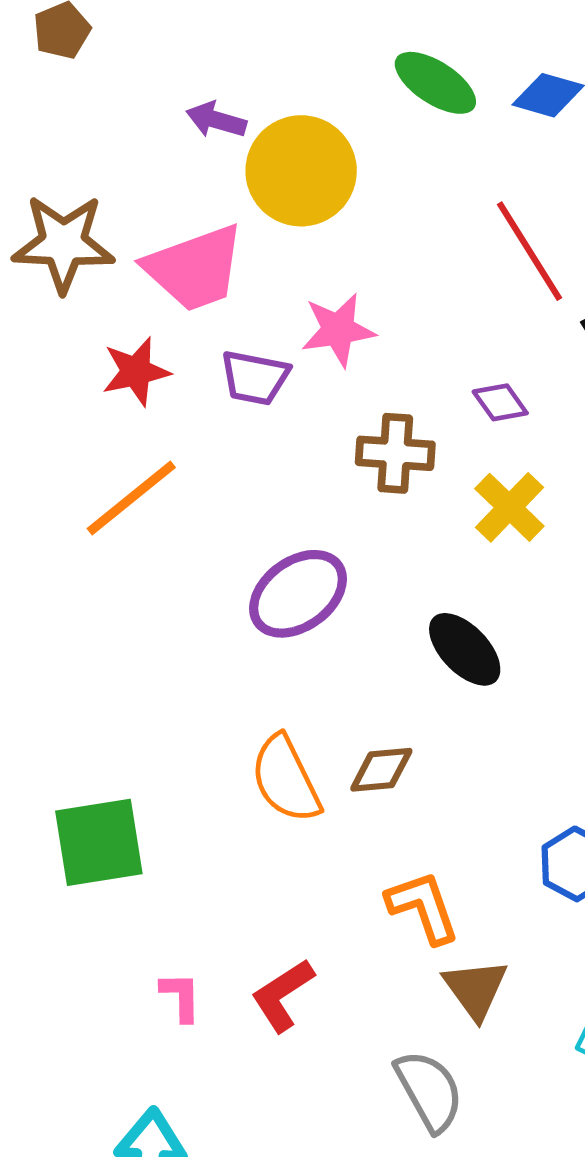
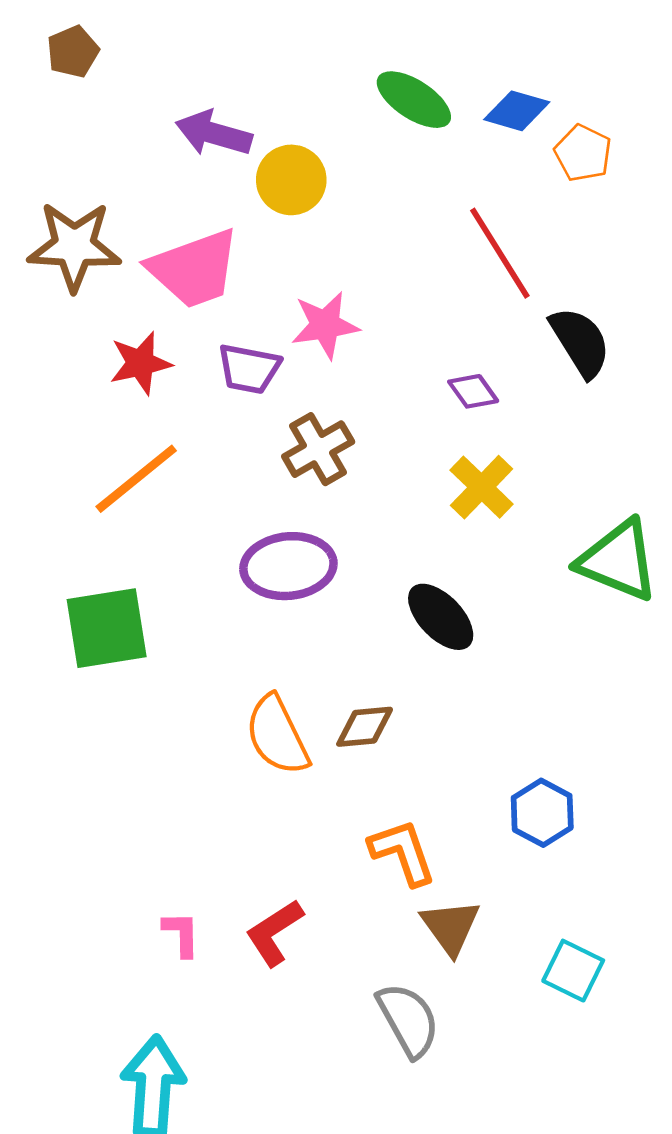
purple arrow: (216, 120) -> (214, 133), size x1.4
yellow circle: (301, 171) -> (291, 180), size x0.7
brown cross: (395, 453) -> (318, 449), moved, turned -34
purple ellipse: (298, 594) -> (288, 566), turned 30
green square: (99, 842) -> (107, 628), moved

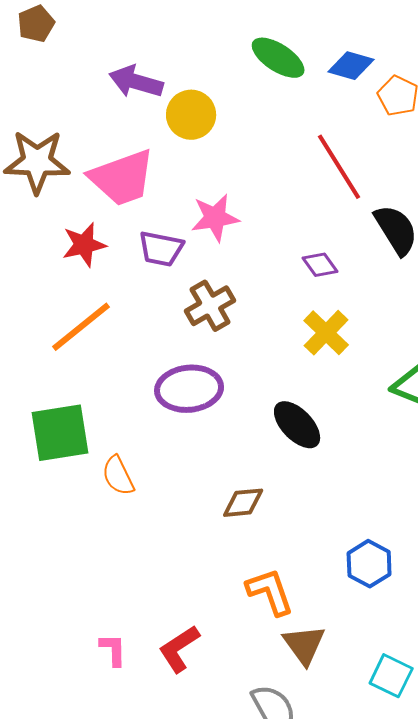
orange semicircle: (277, 735) -> (118, 476), moved, size x0.7

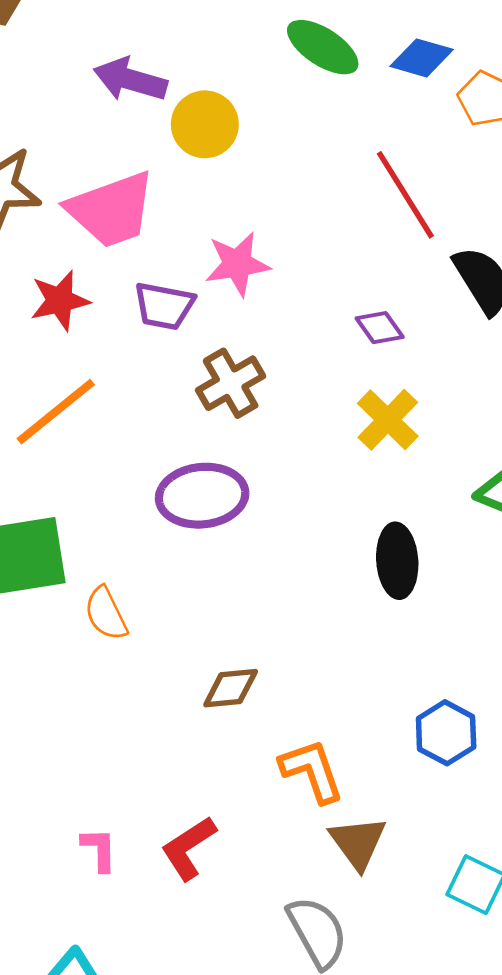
black ellipse: (297, 425) -> (397, 561), moved, turned 40
brown diamond: (243, 503) -> (231, 688), moved

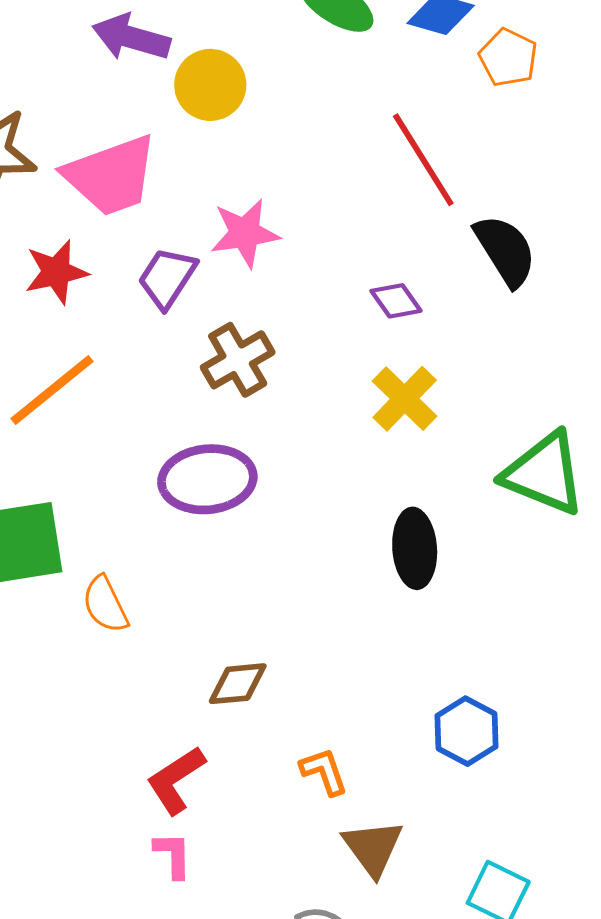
purple trapezoid: (164, 306) -> (167, 278), turned 112
orange L-shape: (312, 771) -> (324, 771), size x0.7
red L-shape: (189, 848) -> (176, 780), moved
pink L-shape: (99, 849) -> (173, 855), moved

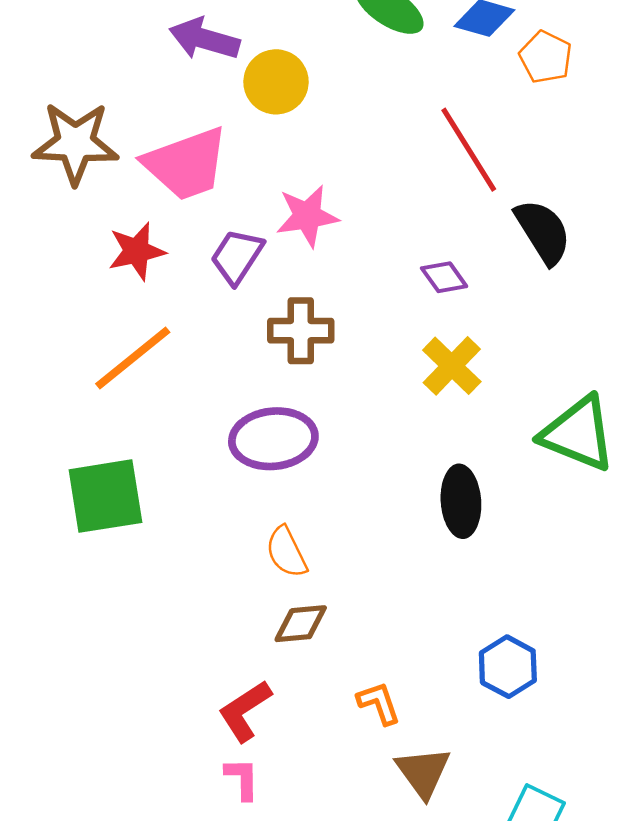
brown cross: (238, 360) -> (301, 331), turned 30
orange semicircle: (105, 604) -> (286, 552), moved

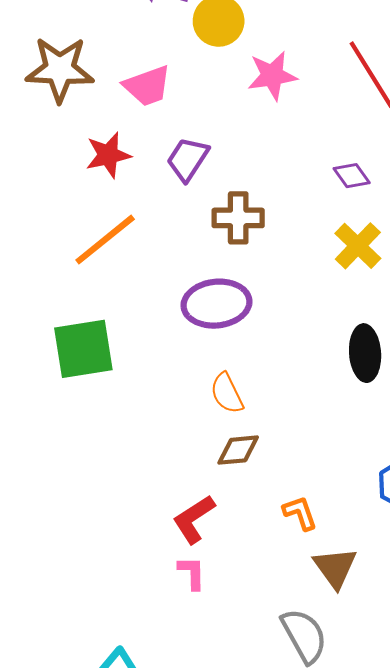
pink trapezoid: (186, 164) -> (147, 86), size x0.7
pink star: (307, 216) -> (272, 76), moved

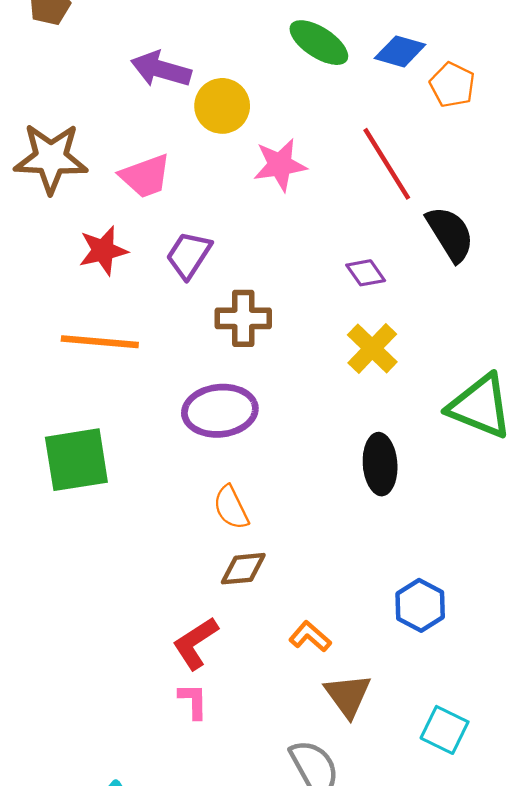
orange line: (105, 240) -> (100, 342), turned 44
orange L-shape: (300, 513) -> (310, 637), turned -30

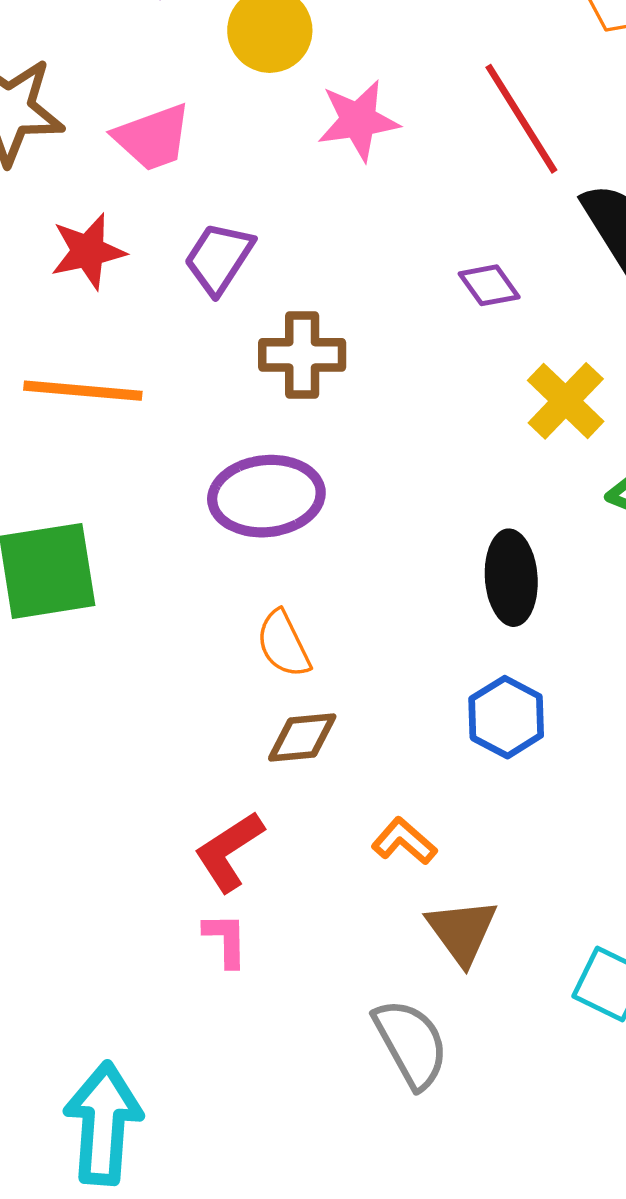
yellow cross: (372, 348) -> (566, 401), moved
blue hexagon: (420, 605) -> (506, 717), moved

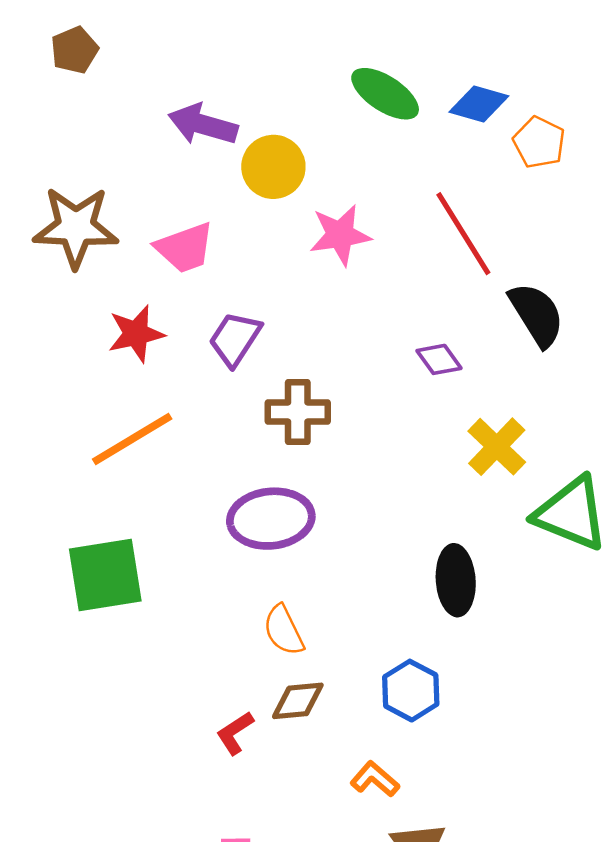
orange line: (83, 391) -> (132, 439), turned -36
blue hexagon: (506, 717) -> (411, 691), moved
red L-shape: (229, 851) -> (235, 733), moved, size x0.7

